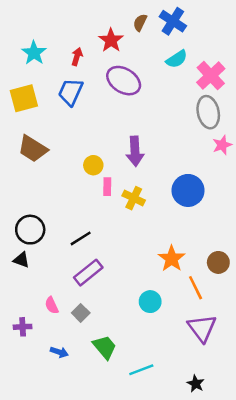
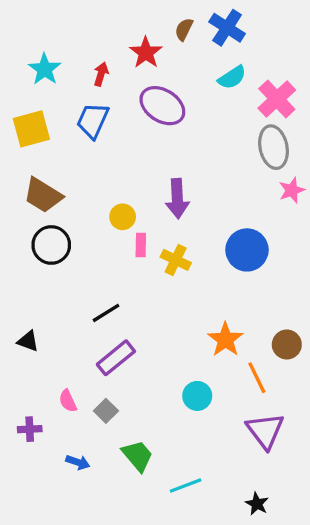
black circle: (30, 230) -> (51, 245), moved

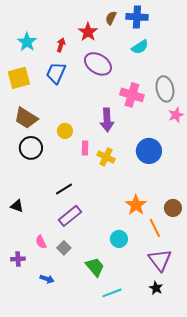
blue cross: (227, 28) -> (137, 17), turned -30
pink cross: (277, 99) -> (132, 95), moved, turned -30
yellow circle: (123, 217) -> (65, 131), moved
green trapezoid: (138, 456) -> (95, 267), moved
black star: (257, 504) -> (156, 288), moved

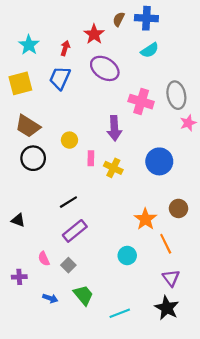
brown circle: (173, 208) -> (179, 208), moved
purple triangle: (160, 260) -> (171, 278), size x0.7
green trapezoid: (95, 267) -> (83, 295), moved
black star: (156, 288) -> (167, 308), size x1.6

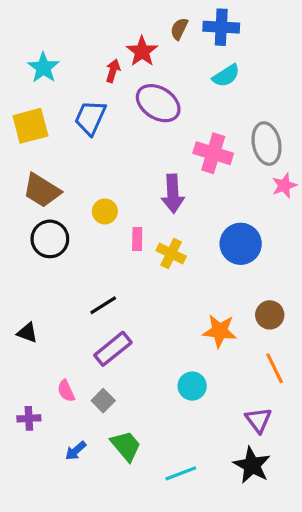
red arrow: (65, 48) -> (113, 71), moved
orange star: (145, 219) -> (220, 331), turned -30
orange line: (166, 244) -> (275, 368), moved
blue arrow: (50, 298) -> (76, 451), turned 120

